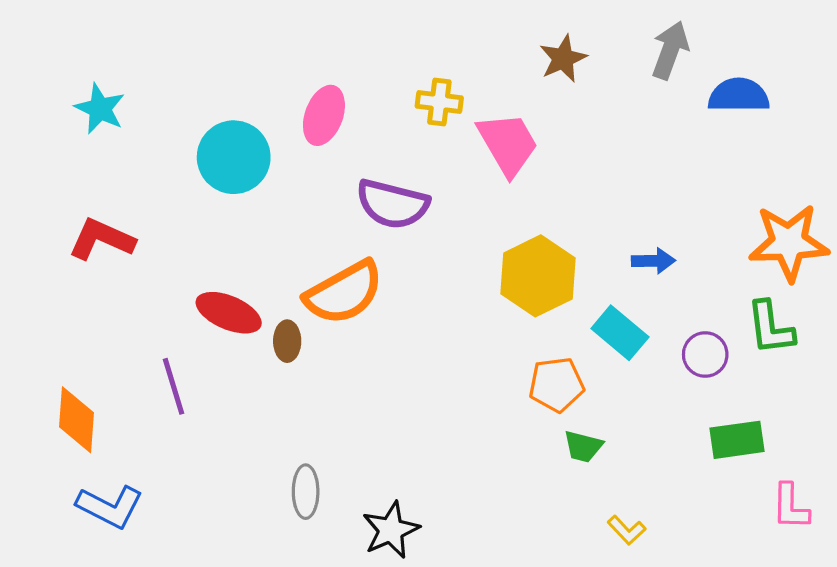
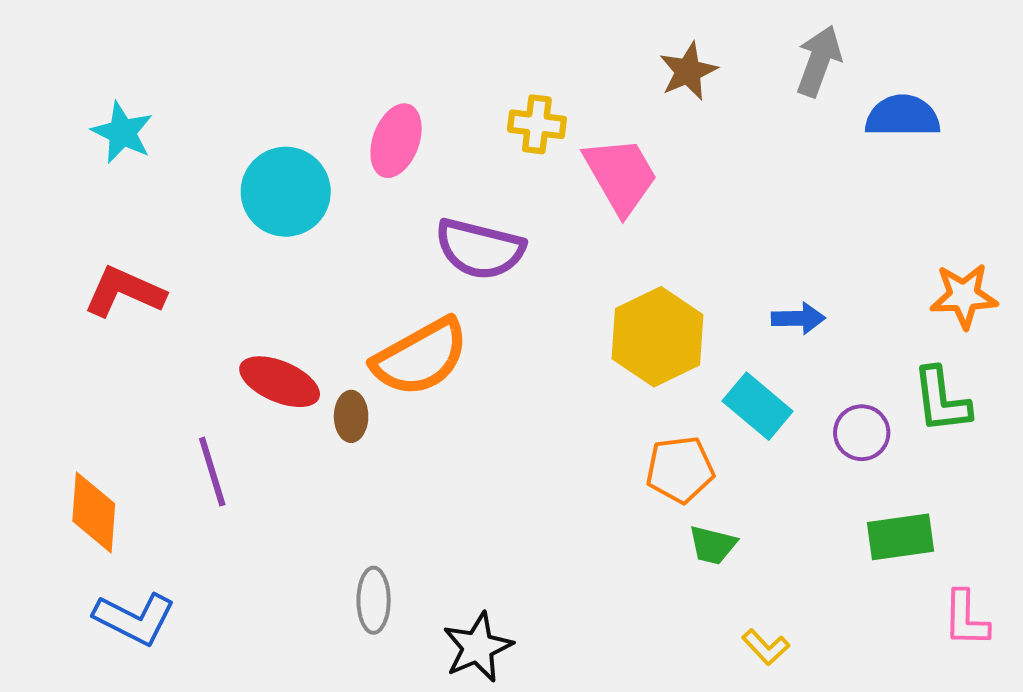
orange star: (789, 242) -> (964, 296), size x0.7

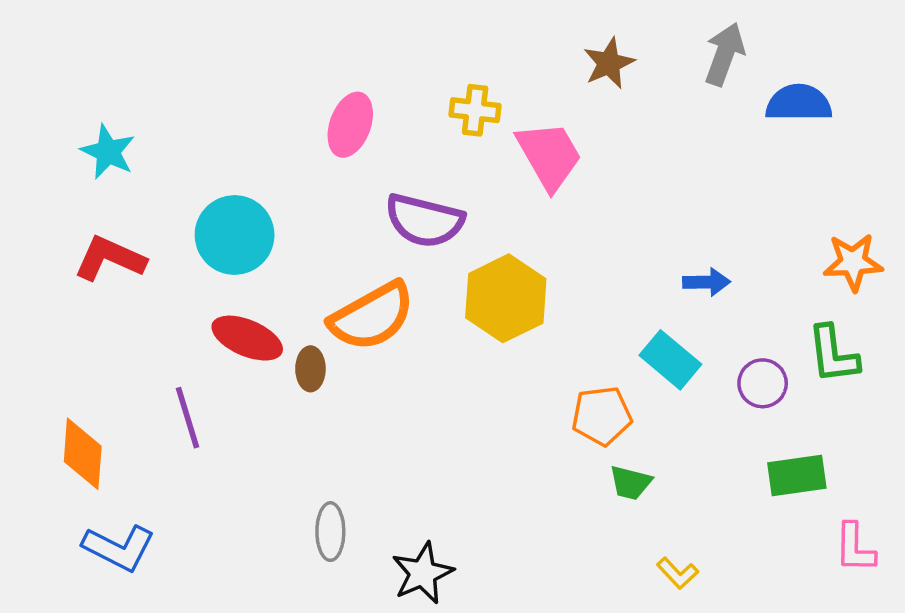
cyan star: (122, 132) -> (108, 152), moved
cyan circle: (286, 192) -> (235, 235), moved
yellow hexagon: (657, 337) -> (506, 298), moved

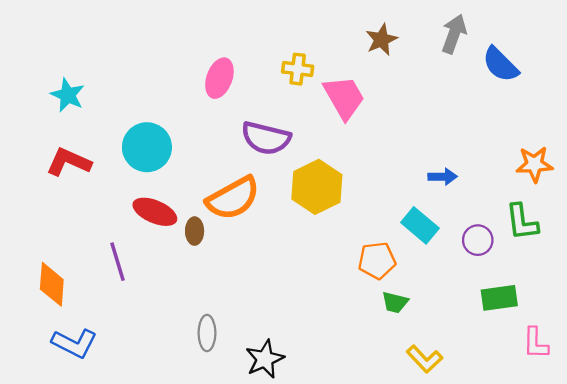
blue semicircle: (799, 103) -> (500, 65), turned -135
yellow L-shape: (678, 573) -> (425, 359), size x1.4

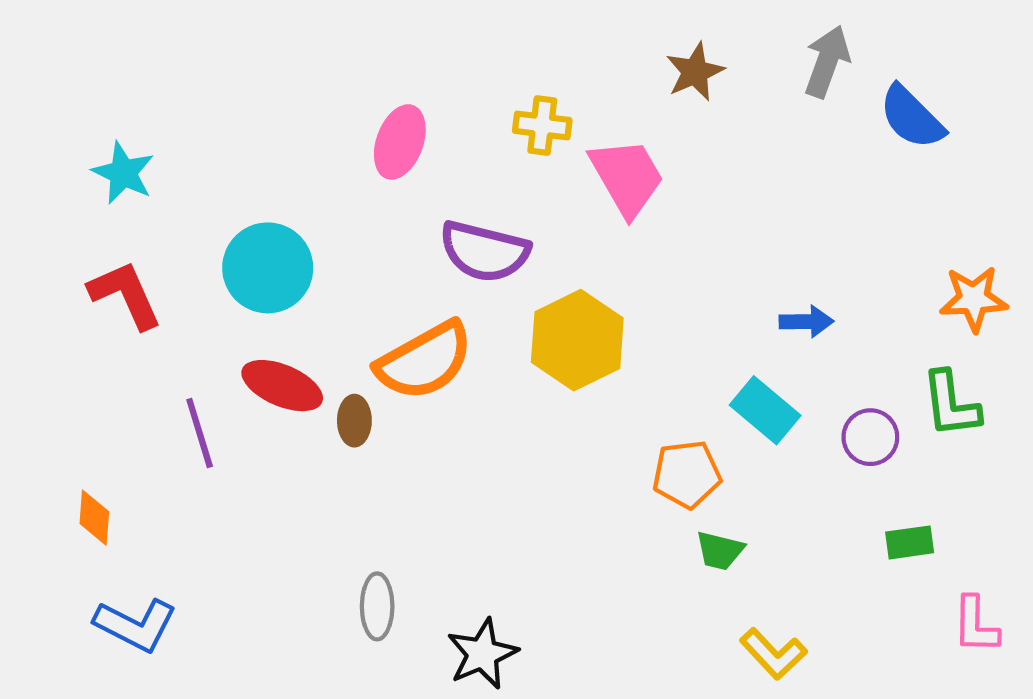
red L-shape: (69, 162) -> (125, 295), turned 42
purple line: (117, 262) -> (200, 433), moved
orange diamond: (52, 284) -> (94, 518), size x0.7
green rectangle: (499, 298) -> (910, 542), size x0.7

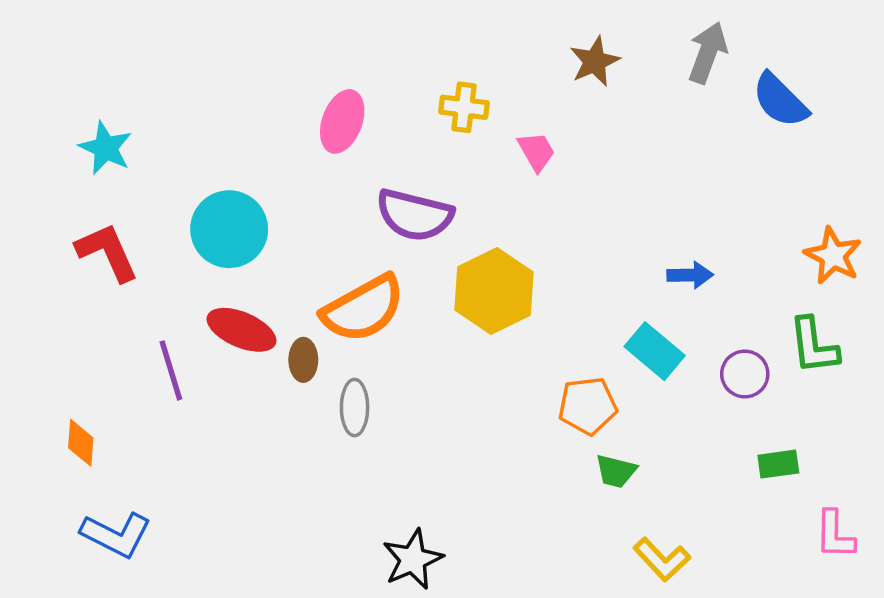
pink trapezoid: (627, 177) -> (536, 151), size x0.6
orange star: (974, 299) -> (833, 256), turned 30
gray ellipse: (377, 606) -> (355, 408), moved

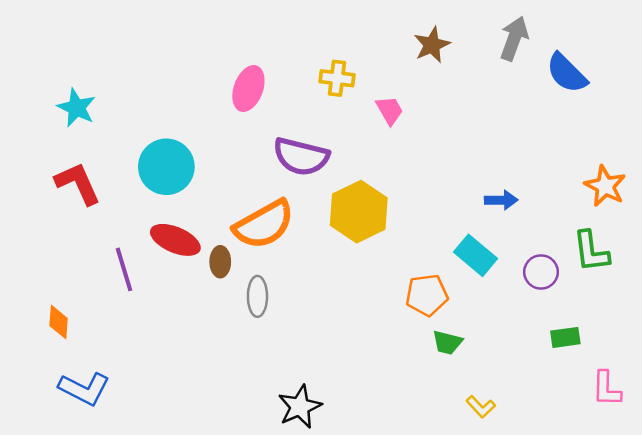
yellow L-shape: (662, 559) -> (481, 407), size x0.7

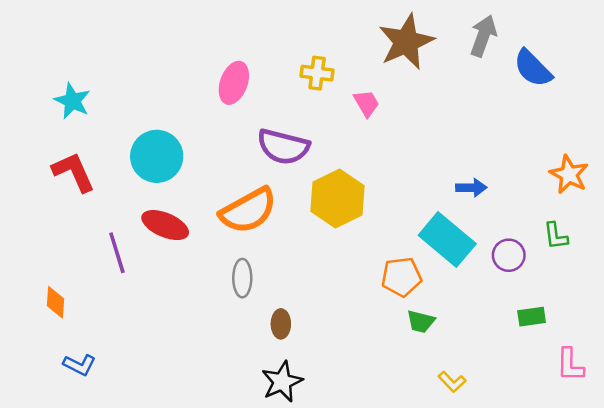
brown star: (432, 45) -> (406, 42), size x1.6
green L-shape: (591, 251) -> (556, 236), size x0.7
cyan rectangle: (476, 255) -> (447, 240), size x1.4
brown ellipse: (220, 262) -> (281, 324), moved
blue L-shape: (84, 389) -> (80, 365), size x0.7

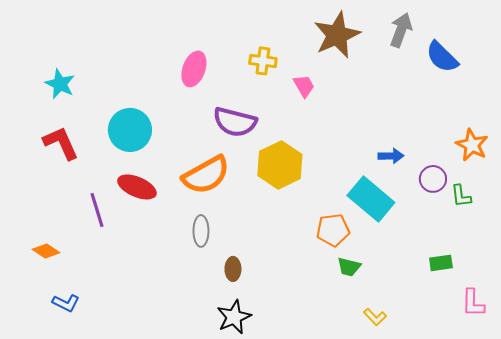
purple circle: (509, 255) -> (433, 179), moved
orange diamond: (55, 302) -> (46, 251), turned -60

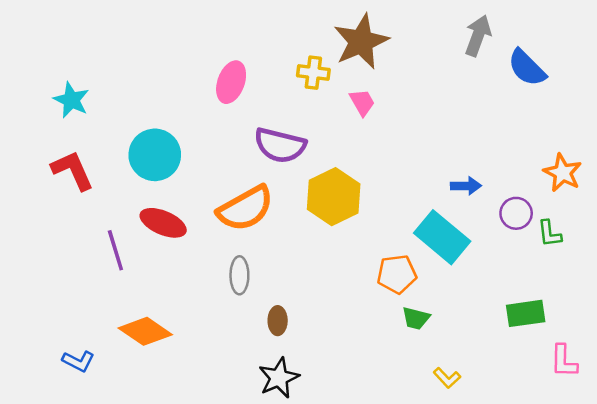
brown star: (337, 35) -> (361, 42), moved
orange diamond: (46, 251) -> (145, 331), moved, size x1.6
green rectangle: (441, 263) -> (526, 313), size x1.4

